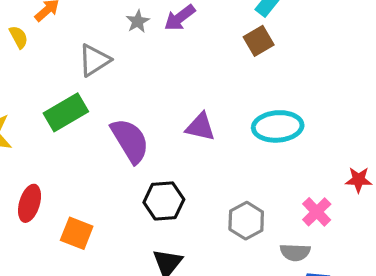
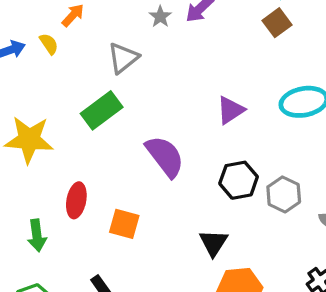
purple triangle: (200, 127) -> (231, 110), turned -40
purple semicircle: (130, 141) -> (165, 156), moved
black hexagon: (164, 201) -> (239, 180), moved

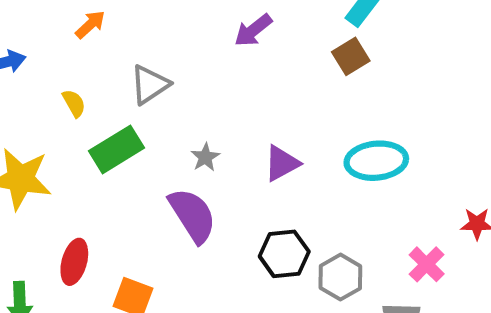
gray star: (160, 17) -> (205, 157), moved
yellow semicircle: (49, 44) -> (74, 103), moved

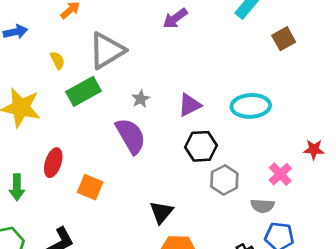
brown square: (351, 56) -> (284, 39), moved
gray triangle: (150, 85) -> (107, 51), size x1.4
black hexagon: (284, 254) -> (201, 146), moved

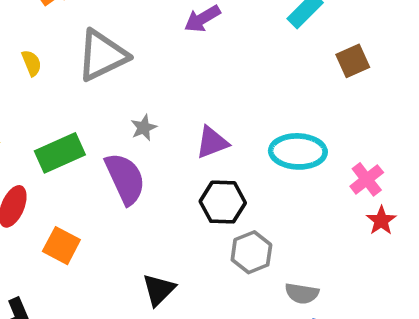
green rectangle: (84, 91) -> (60, 153), moved
red star: (314, 149) -> (381, 221), turned 30
pink cross: (280, 174) -> (367, 179), moved

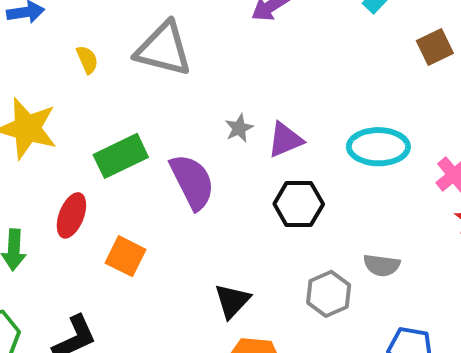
gray triangle: (102, 55) -> (163, 49), turned 42
gray star: (144, 128) -> (239, 128), moved
gray hexagon: (251, 252) -> (329, 294), moved
gray semicircle: (302, 293) -> (382, 265), moved

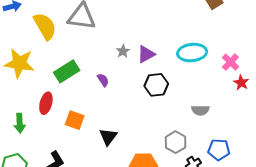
yellow semicircle: (87, 60) -> (45, 26), size x2.0
purple semicircle: (192, 182) -> (103, 80), size x0.5
gray hexagon: (329, 294) -> (176, 142), moved
black triangle: (232, 301) -> (108, 137), moved

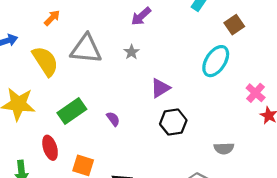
gray star: (123, 51) -> (131, 52), moved
cyan ellipse: (192, 53) -> (216, 61), moved, turned -48
red ellipse: (46, 103) -> (50, 148), turned -30

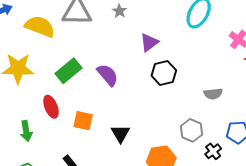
yellow semicircle: (45, 61) -> (40, 26), turned -32
purple semicircle: (113, 119) -> (108, 75), size x1.6

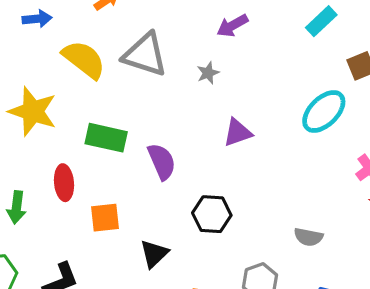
green rectangle: (69, 71) -> (106, 138), turned 35
black hexagon: (164, 73) -> (212, 214), moved
orange square: (83, 121) -> (105, 218), turned -36

